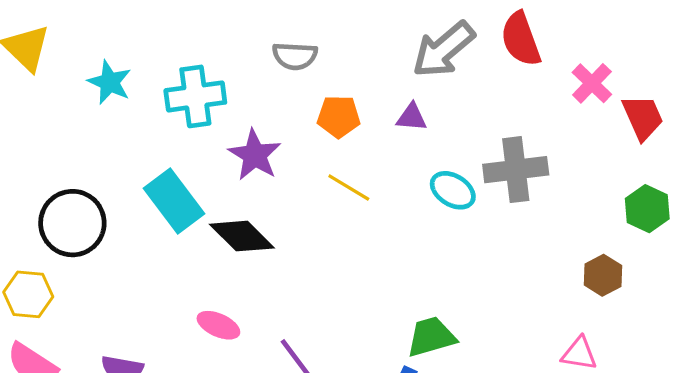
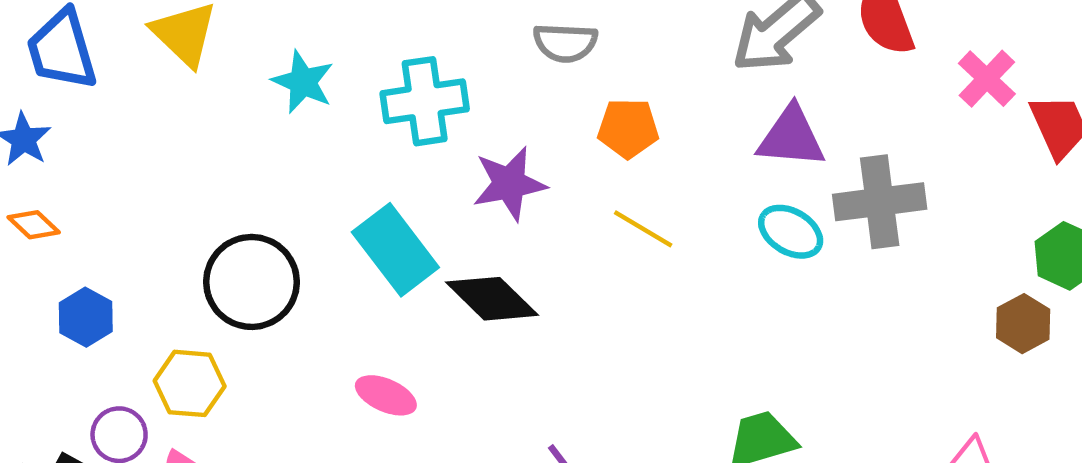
purple triangle: (412, 117) -> (791, 137), moved, size x1.6
purple star: (255, 155) -> (509, 184), turned 30
brown hexagon: (603, 275) -> (1023, 324), moved
pink ellipse: (218, 325) -> (386, 395), moved

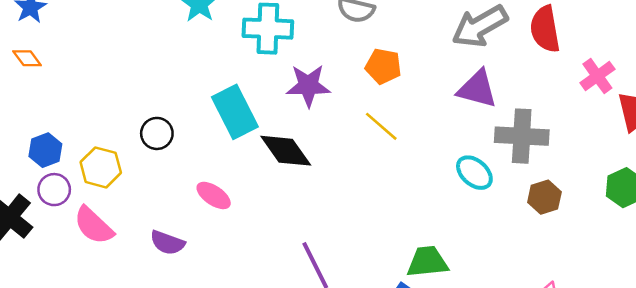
cyan ellipse: (791, 232) -> (474, 173), moved
black circle: (252, 282) -> (157, 133), moved, size x0.6
blue hexagon: (86, 317) -> (45, 150), moved
brown hexagon: (1023, 324) -> (544, 197), moved

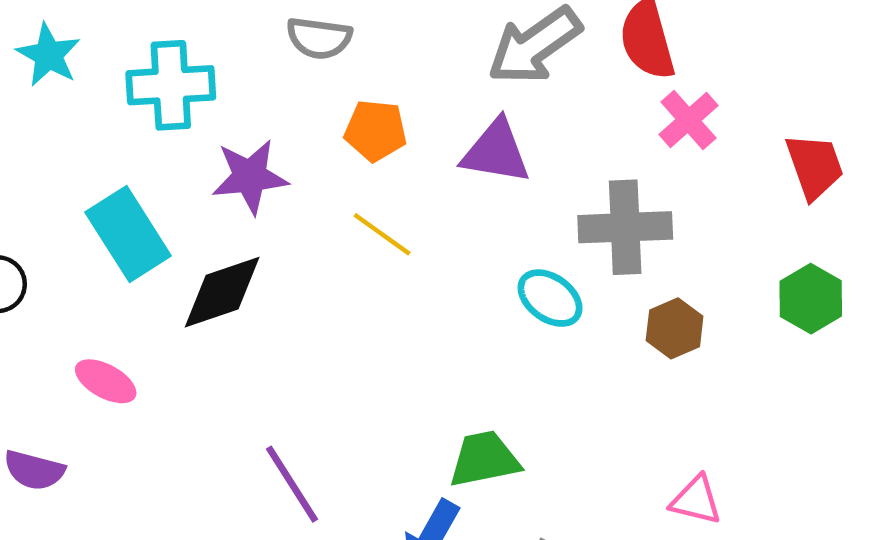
pink cross: (597, 76) -> (688, 120), moved
purple triangle: (477, 89) -> (496, 152), moved
black diamond: (286, 151) -> (222, 292), turned -68

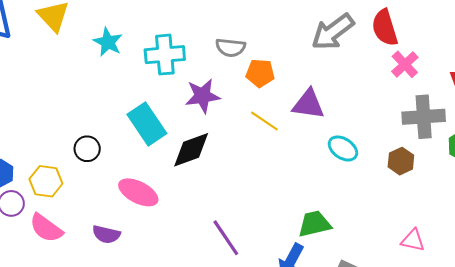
gray semicircle: (319, 38) -> (230, 48), moved
purple triangle: (496, 152) -> (308, 104), moved
gray cross: (625, 227) -> (424, 117), moved
pink ellipse: (106, 381) -> (138, 192), size x1.4

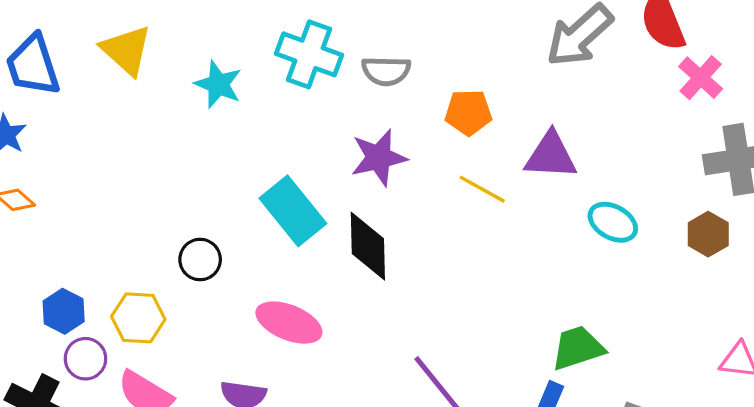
gray semicircle: (230, 48) -> (386, 71), moved
cyan cross: (165, 55) -> (309, 54), moved, turned 30
black diamond: (191, 150) -> (368, 246), turned -66

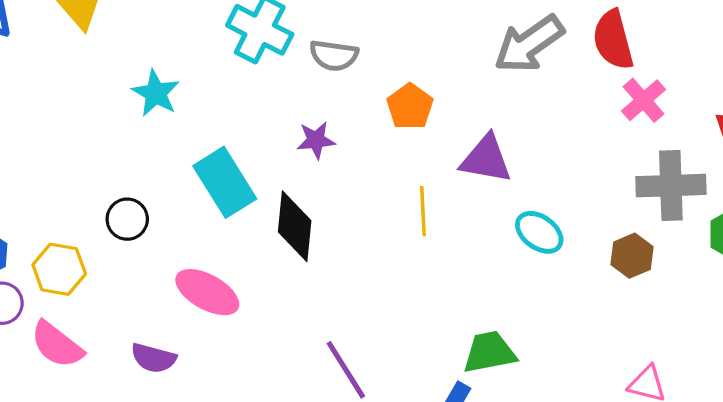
cyan star: (218, 84) -> (156, 93), moved
orange pentagon: (468, 112) -> (410, 106), turned 30
purple star: (379, 158) -> (316, 140), size x0.7
yellow line: (482, 189) -> (423, 211), moved, turned 51

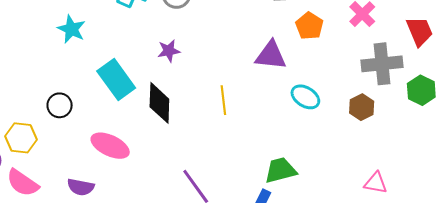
orange pentagon: (410, 106) -> (309, 26), moved
yellow line: (423, 211) -> (223, 100), moved

